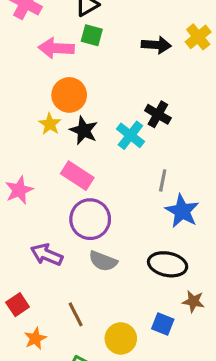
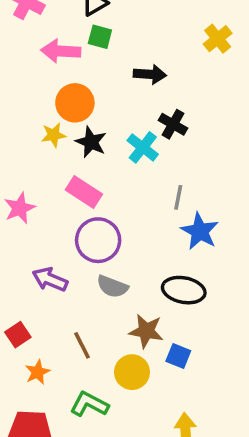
black arrow: (156, 45) -> (150, 74), moved
yellow star: (50, 124) -> (54, 135), turned 30
brown star: (193, 301) -> (146, 331), moved, size x1.4

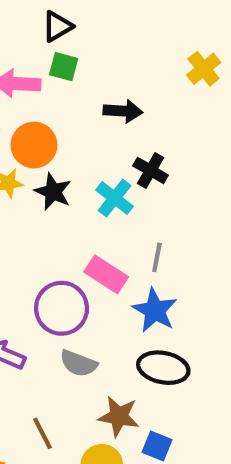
pink rectangle: (84, 192) -> (106, 274), moved
blue star: (200, 231) -> (155, 310), moved

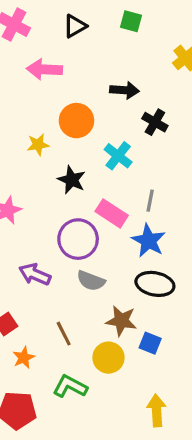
green square: (64, 67) -> (131, 21), moved
orange circle: (34, 145) -> (76, 121), moved
black cross: (151, 170) -> (155, 122), moved
black star: (53, 192) -> (72, 180), moved

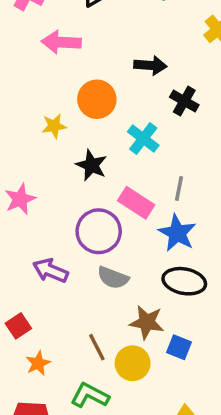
brown line: (64, 334) -> (97, 347), moved

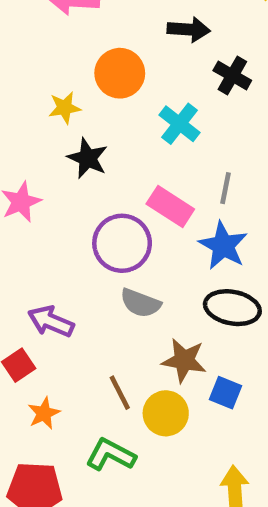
black star: (92, 165) -> (88, 158), moved
purple arrow: (50, 271) -> (51, 321), moved

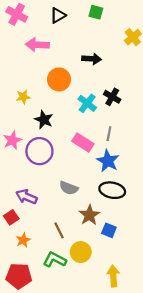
black cross: (232, 76) -> (112, 97), moved
yellow star: (65, 108) -> (23, 97), moved
purple circle: (122, 243) -> (39, 151), moved
brown star: (184, 360) -> (89, 215), turned 30
yellow circle: (166, 413) -> (81, 252), moved

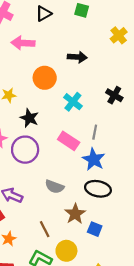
black cross: (112, 97) -> (114, 95), moved

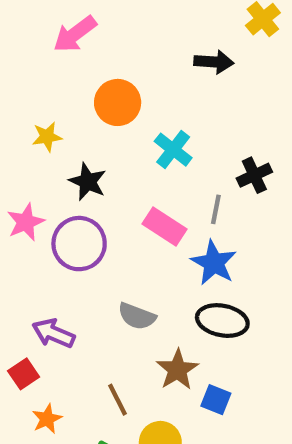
pink arrow: (23, 43) -> (75, 34), turned -40
black arrow: (77, 57) -> (214, 62), moved
black cross: (114, 95) -> (254, 175), moved, turned 35

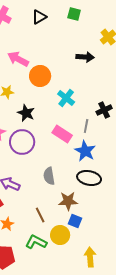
pink arrow: (75, 34) -> (18, 59), moved, turned 65
gray semicircle: (137, 316) -> (49, 176), turned 60
brown star: (177, 370) -> (68, 201), turned 30
blue square: (216, 400) -> (75, 221), moved

